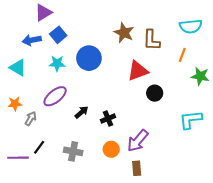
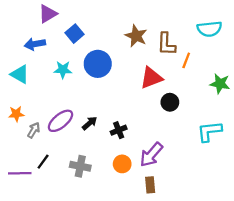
blue square: (58, 35) -> (74, 34), moved
orange line: (182, 55) -> (186, 60), moved
purple ellipse: (55, 96) -> (60, 121), moved

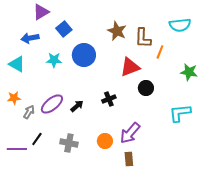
black cross: (119, 130) -> (109, 99), moved

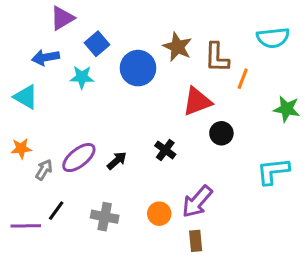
blue circle: (84, 55) -> (138, 68), moved
cyan star: (54, 60) -> (82, 77), moved
black cross: (109, 99) -> (165, 150), turned -32

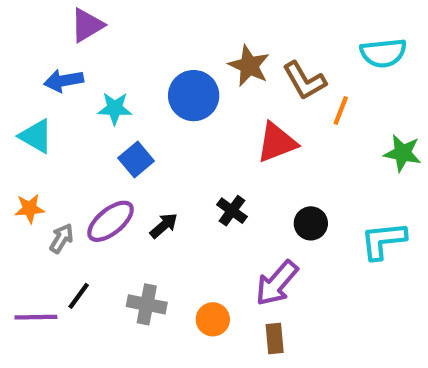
blue square: (97, 44) -> (136, 159), moved
brown L-shape: (217, 57) -> (304, 81), turned -32
black circle: (221, 133) -> (311, 223), moved
orange circle: (159, 214) -> (213, 319), moved

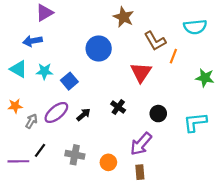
brown star: (249, 66) -> (124, 17), moved
cyan star: (115, 108) -> (44, 71), moved
red triangle: (277, 142) -> (141, 72), turned -35

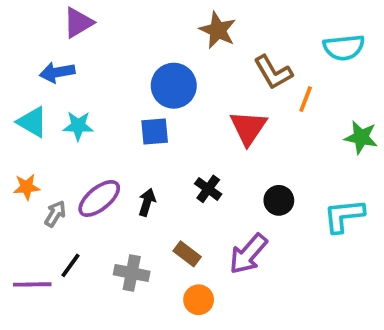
blue square: (69, 81) -> (155, 132), moved, turned 35
black arrow: (83, 115) -> (147, 202), turned -32
orange circle: (108, 162) -> (199, 300), moved
brown rectangle: (140, 172) -> (187, 254), moved, turned -48

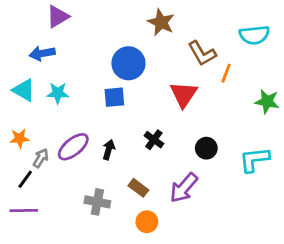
black line: (71, 265) -> (25, 179), moved

